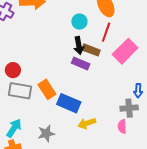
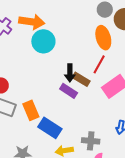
cyan circle: (79, 22) -> (43, 41), moved, size x1.5
gray cross: (129, 108) -> (91, 141), moved

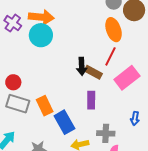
cyan circle: (43, 41) -> (41, 35), moved
purple rectangle: (69, 91) -> (91, 100), moved, turned 60
blue rectangle: (50, 128) -> (64, 122), turned 30

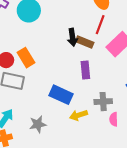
orange rectangle: (45, 106) -> (26, 58), moved
blue rectangle: (64, 122) -> (61, 95), turned -30

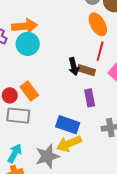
yellow arrow: (79, 115) -> (69, 144), moved, size x1.4
gray star: (38, 124) -> (47, 156), size x1.4

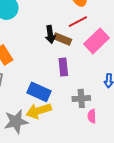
red line: (100, 51) -> (78, 22), turned 42

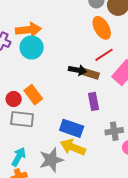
black arrow: (50, 34) -> (78, 70), turned -66
yellow arrow: (39, 111) -> (73, 147), turned 45

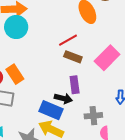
red line: (104, 55) -> (68, 40), moved
black arrow: (78, 70) -> (63, 98), moved

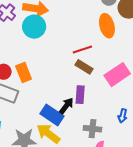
black arrow: (63, 98) -> (66, 106), turned -78

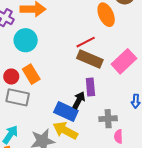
cyan circle: (34, 27) -> (26, 40), moved
brown rectangle: (84, 67) -> (90, 59), size x1.4

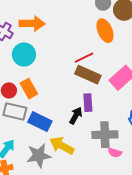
blue rectangle: (66, 111) -> (40, 122), moved
gray cross: (108, 119) -> (105, 135), size x1.4
pink semicircle: (118, 136) -> (115, 153), turned -72

